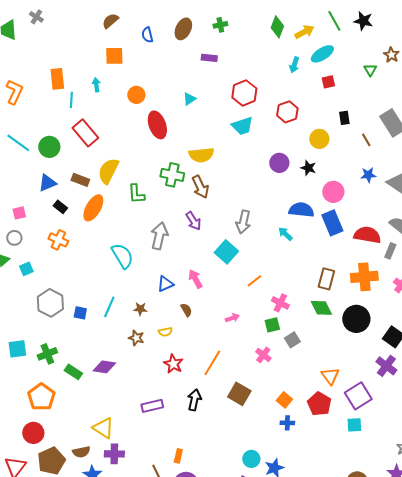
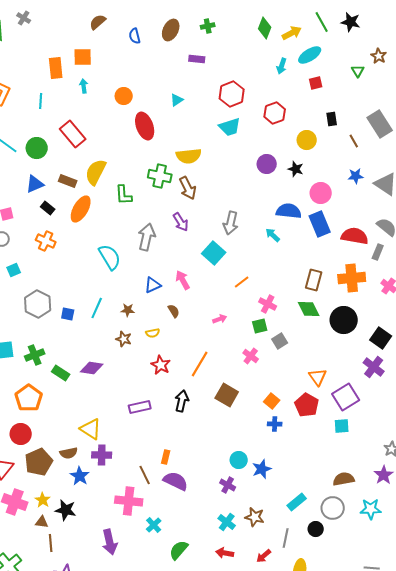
orange square: (114, 56) -> (83, 57), moved
orange rectangle: (57, 79) -> (56, 68), moved
cyan line: (71, 100) -> (41, 101), moved

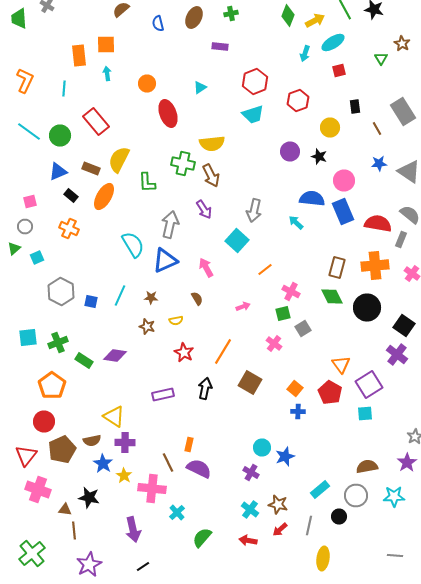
blue triangle: (153, 285) -> (165, 260), moved, size x1.5
yellow star: (43, 500) -> (124, 476), moved
red arrow: (264, 556) -> (280, 530), moved

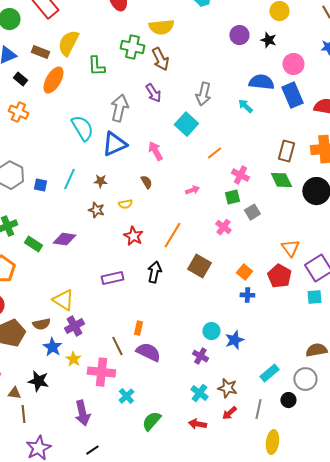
purple cross: (125, 442) -> (74, 326), turned -30

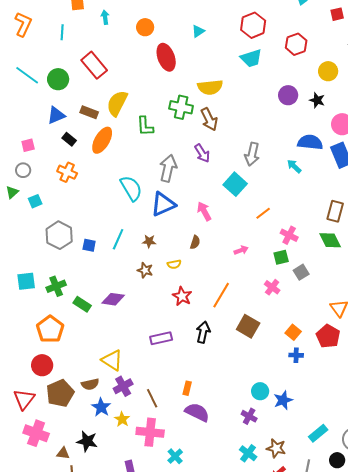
brown semicircle: (146, 182) -> (195, 242), turned 48
brown line: (117, 346) -> (152, 398), moved

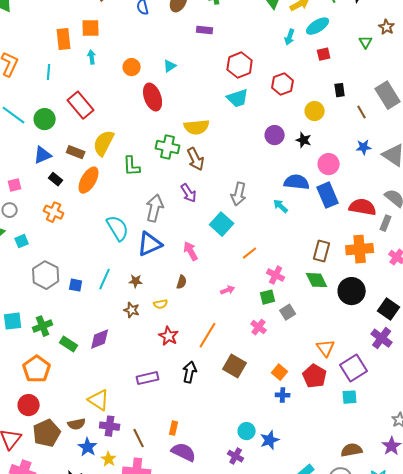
cyan triangle: (198, 31) -> (170, 66), moved
purple diamond: (113, 299) -> (100, 339), turned -30
purple cross: (123, 386) -> (110, 426), turned 36

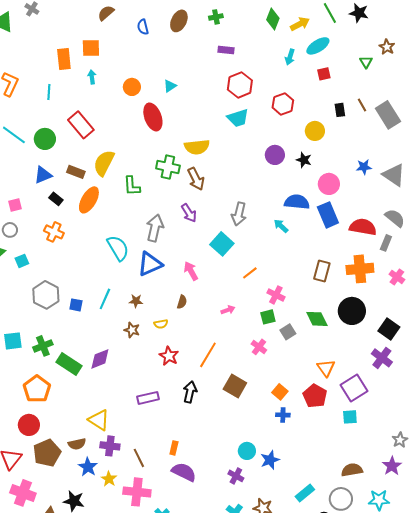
purple rectangle: (205, 30) -> (226, 50), moved
brown line: (362, 112) -> (362, 105), moved
green diamond: (317, 280) -> (317, 319), moved
green rectangle: (69, 344) -> (69, 364), size x1.4

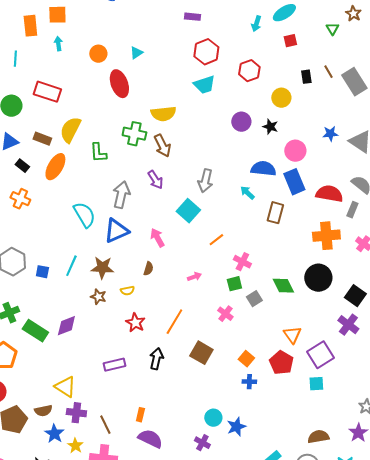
red rectangle: (81, 125) -> (47, 92), turned -32
brown rectangle: (322, 271) -> (275, 213), moved
brown star: (136, 301) -> (102, 268), size x1.6

